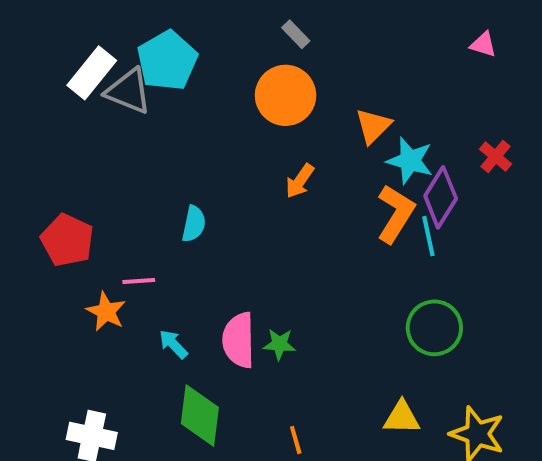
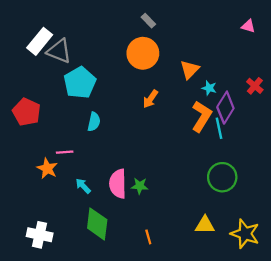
cyan pentagon: (167, 61) -> (80, 83), moved
cyan star: (410, 161) -> (209, 88), size x0.6
red pentagon: (67, 240) -> (27, 112), moved

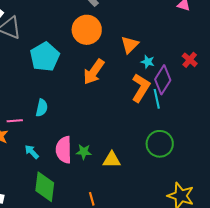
cyan pentagon: (80, 83) -> (45, 57), moved
orange arrow: (150, 99) -> (94, 72), size x1.5
cyan semicircle: (94, 122) -> (42, 108), moved
yellow triangle: (205, 225) -> (112, 160), moved

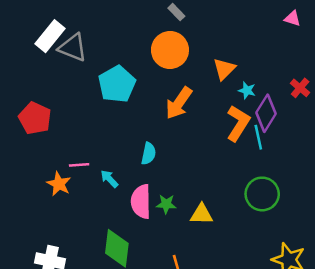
cyan semicircle: (42, 108) -> (148, 154), moved
cyan arrow: (32, 152) -> (109, 179), moved

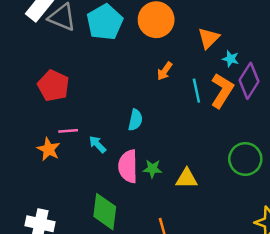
cyan pentagon: (117, 84) -> (105, 22), moved
orange arrow: (179, 103) -> (165, 71), size x0.6
red pentagon: (35, 118) -> (53, 86), moved
cyan line: (258, 137) -> (196, 91), moved

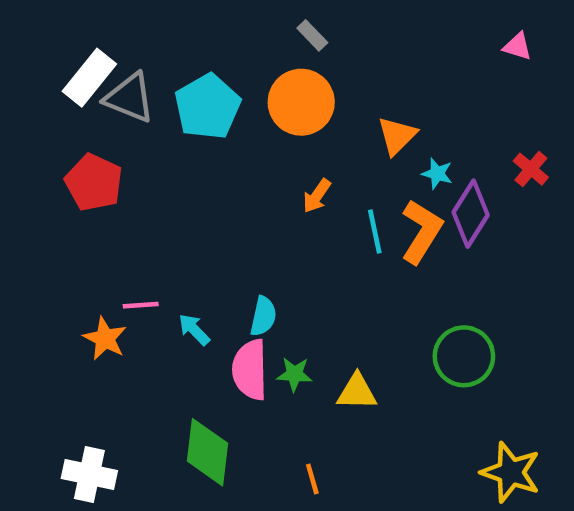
red pentagon: (53, 86) -> (94, 182), moved
cyan semicircle: (135, 120) -> (263, 316), moved

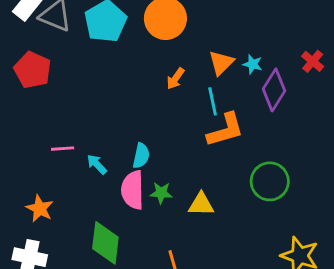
orange triangle: (397, 136) -> (221, 63), moved
orange L-shape: (422, 231) -> (225, 130), moved, turned 42
orange star: (105, 339) -> (40, 209), moved

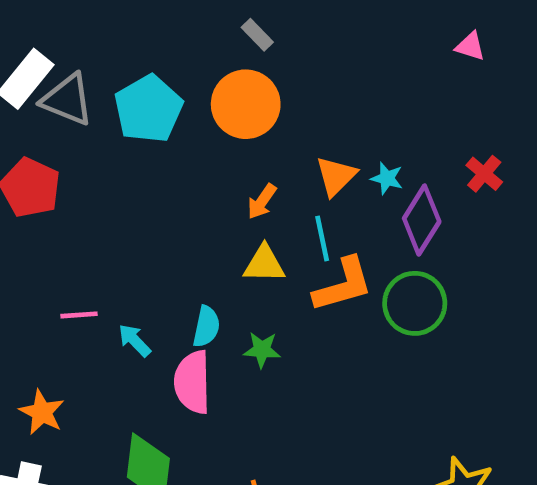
green circle: (270, 181) -> (415, 303), moved
green star: (161, 193) -> (262, 350), moved
yellow triangle: (201, 204) -> (264, 264), moved

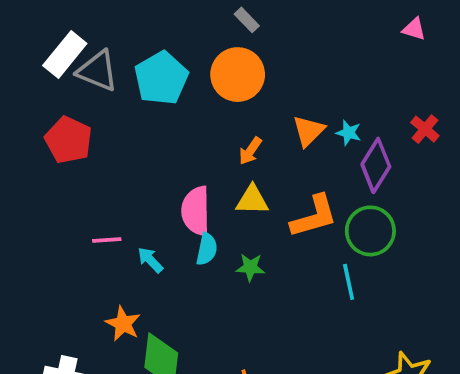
cyan line: (322, 239) -> (349, 282), moved
pink semicircle: (192, 382) -> (196, 211), moved
orange star: (42, 412) -> (123, 324), moved

